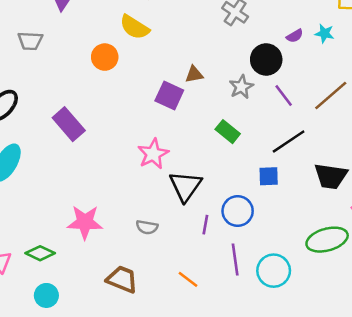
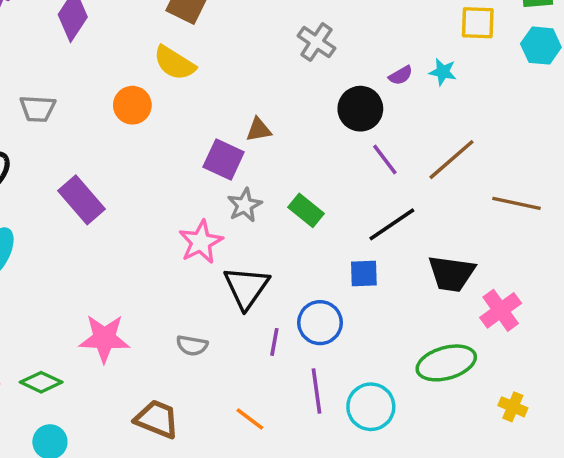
gray trapezoid: (30, 41) -> (38, 109), moved
gray star: (241, 87) -> (245, 205), moved

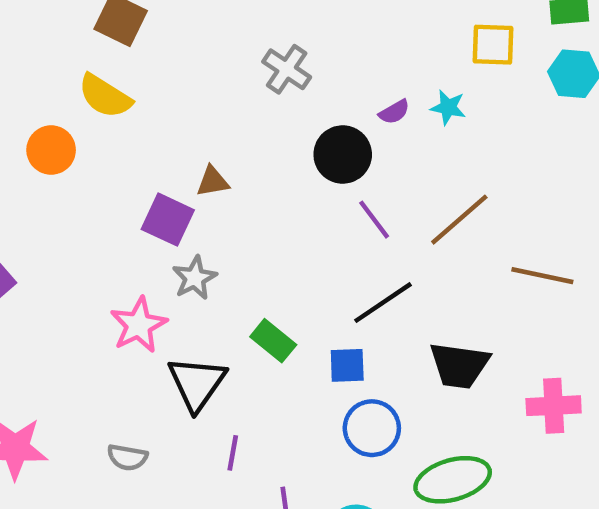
green rectangle: (306, 210) -> (273, 341), moved
pink cross: (501, 310) -> (554, 406), moved, turned 33
blue circle: (320, 323) -> (372, 428), moved

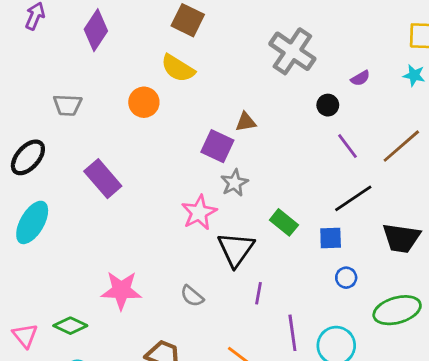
gray cross: (287, 69) -> (292, 51), size x1.5
cyan star: (448, 107) -> (414, 75), moved
black circle: (343, 155) -> (328, 105), size x0.6
blue circle: (372, 428) -> (346, 278), size x0.6
gray semicircle: (127, 457) -> (192, 296), turned 30

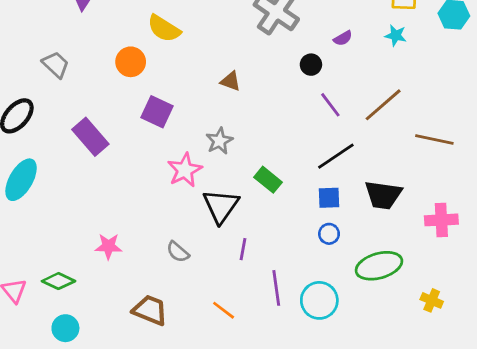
gray trapezoid: (68, 105) -> (56, 65), turned -140
brown triangle: (246, 122) -> (231, 81), turned 30
purple square: (217, 146) -> (157, 112), moved
blue square: (331, 238) -> (329, 198), moved
pink star: (121, 290) -> (108, 246), size x0.7

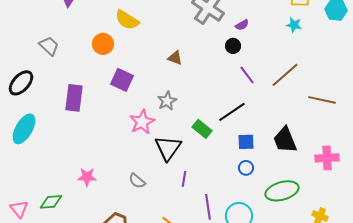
purple semicircle: (343, 38) -> (242, 25), moved
purple rectangle: (90, 137) -> (74, 98), turned 48
black line: (336, 156) -> (232, 112), moved
black trapezoid: (383, 195) -> (285, 140), turned 60
green diamond: (58, 281) -> (51, 202), turned -30

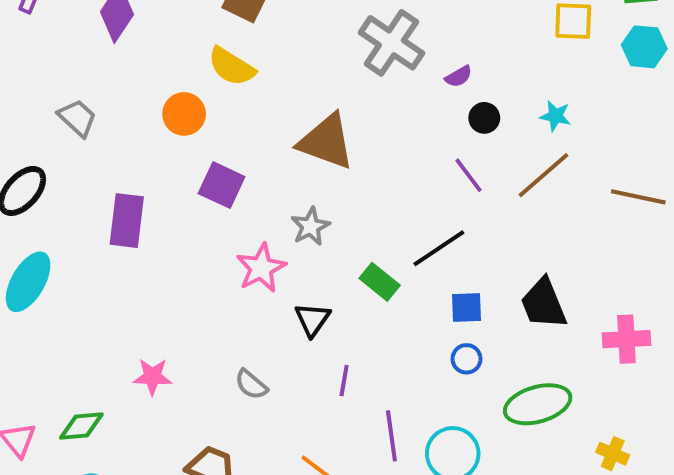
cyan star: (294, 25) -> (555, 116), moved
black circle: (233, 46) -> (484, 118), moved
brown triangle: (175, 58) -> (326, 142), size x2.0
brown line: (322, 100) -> (638, 197), moved
black triangle: (168, 148) -> (312, 319), size x0.7

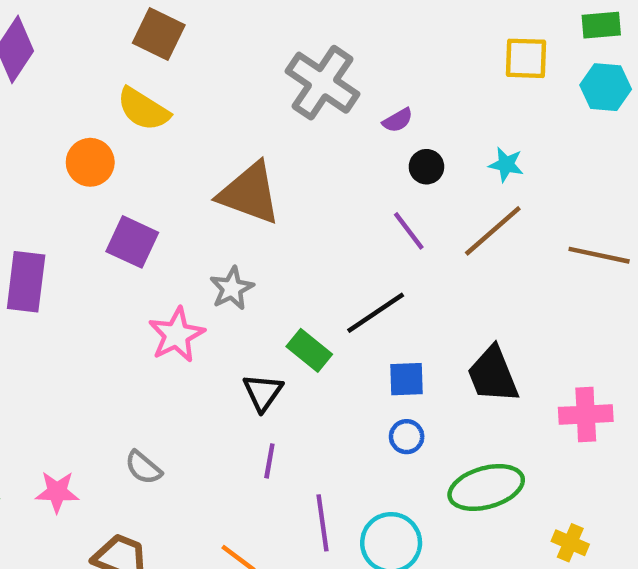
black triangle: (312, 319) -> (263, 392), moved
pink star: (152, 377) -> (57, 492), moved
gray semicircle: (251, 385) -> (143, 468), moved

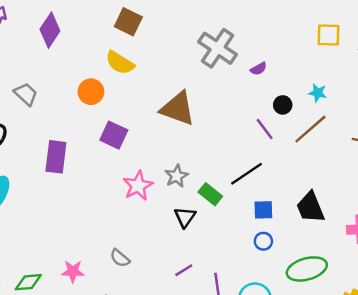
black circle: (426, 167) -> (283, 105), moved
gray star: (232, 288) -> (177, 176), moved
purple line: (269, 461) -> (184, 270), moved, turned 48

